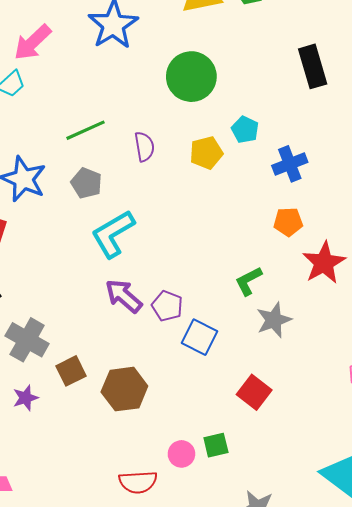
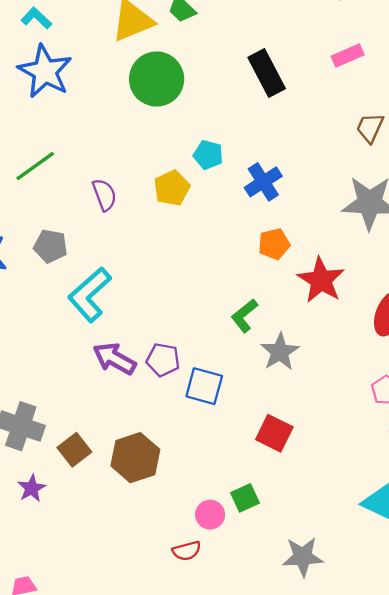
green circle: (191, 77) -> (157, 79), moved
green line: (86, 130) -> (35, 166), moved
red semicircle: (138, 482) -> (187, 551), moved, size x0.7

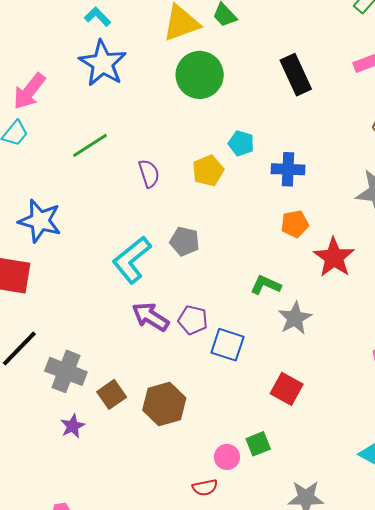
blue cross: (263, 182) -> (288, 169), turned 32
gray pentagon: (50, 246) -> (185, 241), moved
green L-shape: (244, 316) -> (266, 285), turned 60

